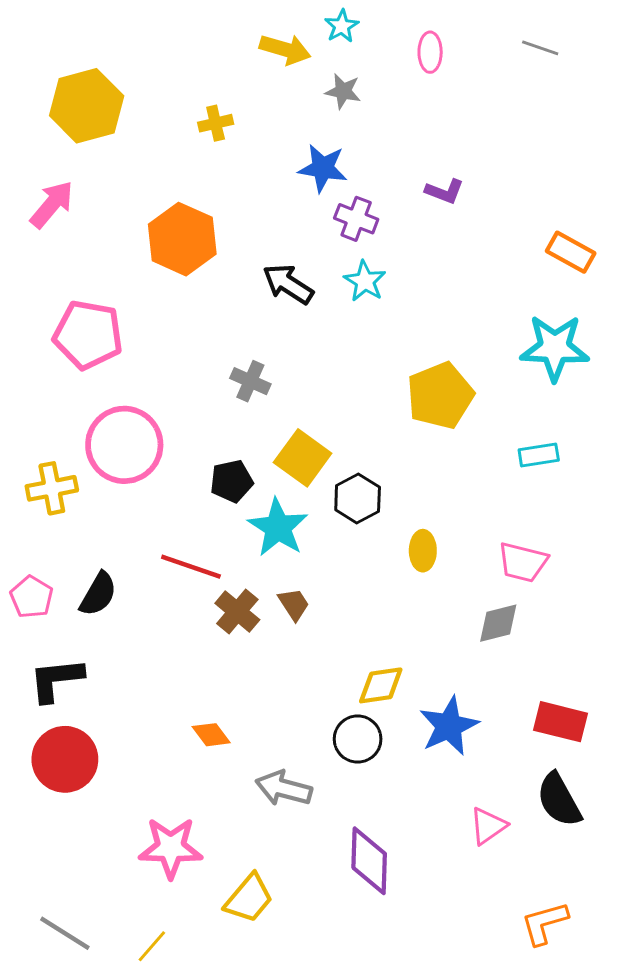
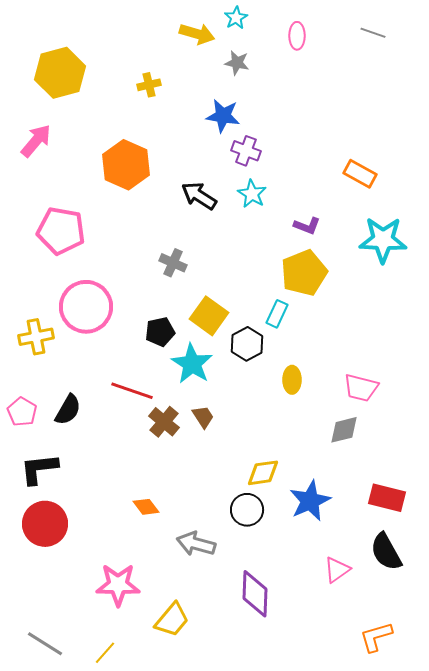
purple L-shape: (445, 191) -> (307, 226), moved
orange rectangle: (571, 252) -> (360, 174), moved
cyan rectangle: (539, 455) -> (277, 314), moved, turned -56

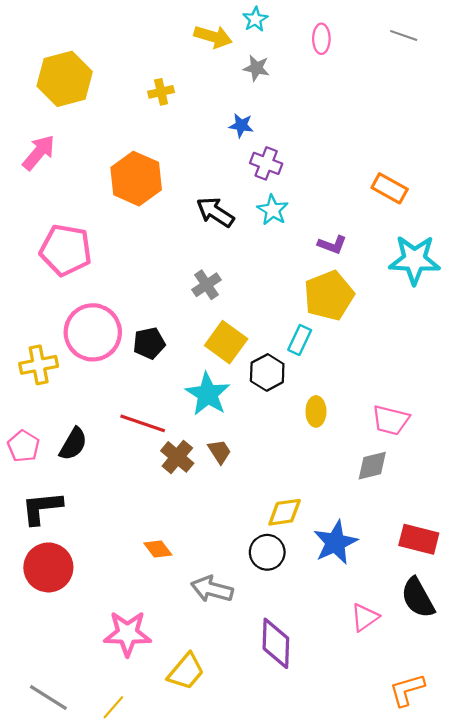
blue star: (223, 116) -> (241, 125), size x0.7
gray cross: (173, 263) -> (207, 285), moved, turned 32
black pentagon: (160, 332) -> (149, 343), moved

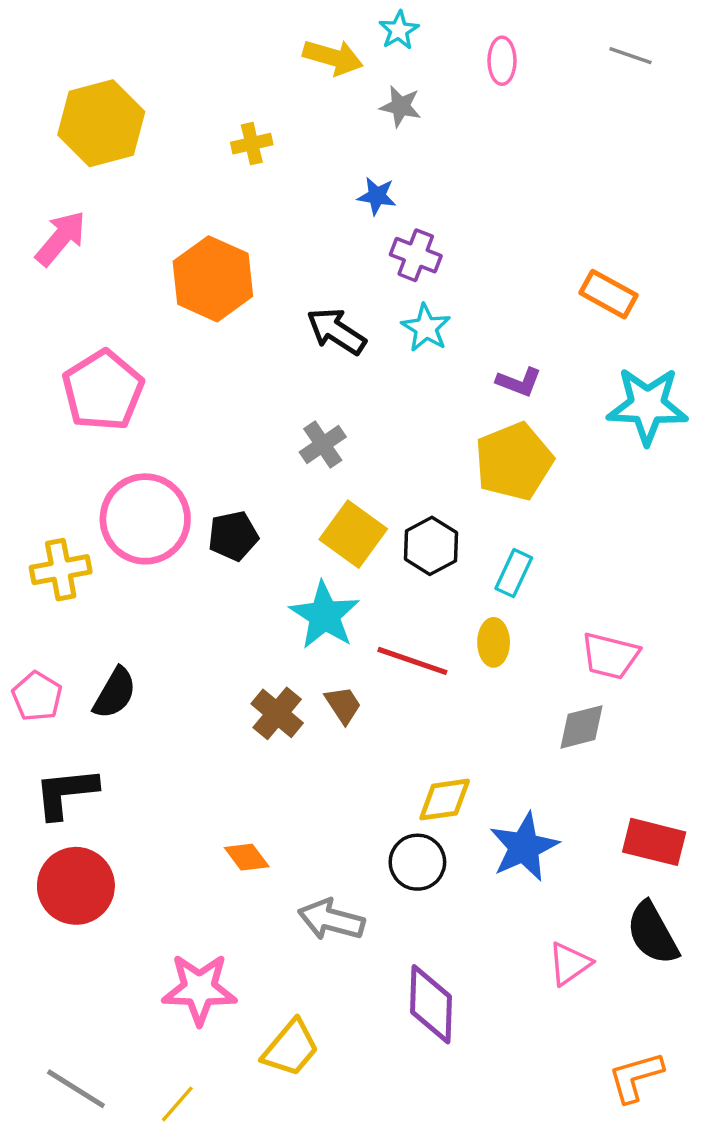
pink pentagon: (66, 250) -> (103, 390), turned 30
cyan rectangle: (300, 340) -> (514, 573), moved
black hexagon: (267, 372) -> (431, 546), moved
red line: (143, 423) -> (412, 661), moved

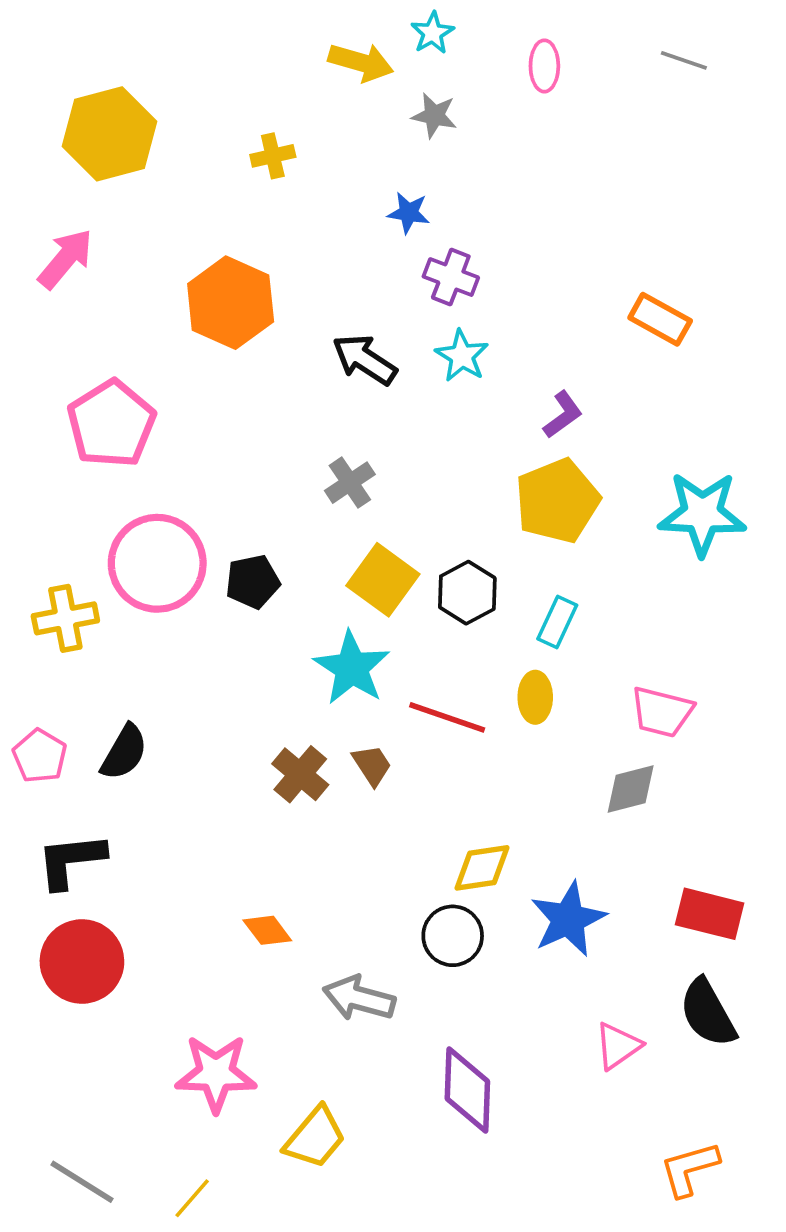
purple L-shape: (519, 382) -> (563, 415), turned -57
cyan star: (647, 406) -> (702, 514), moved

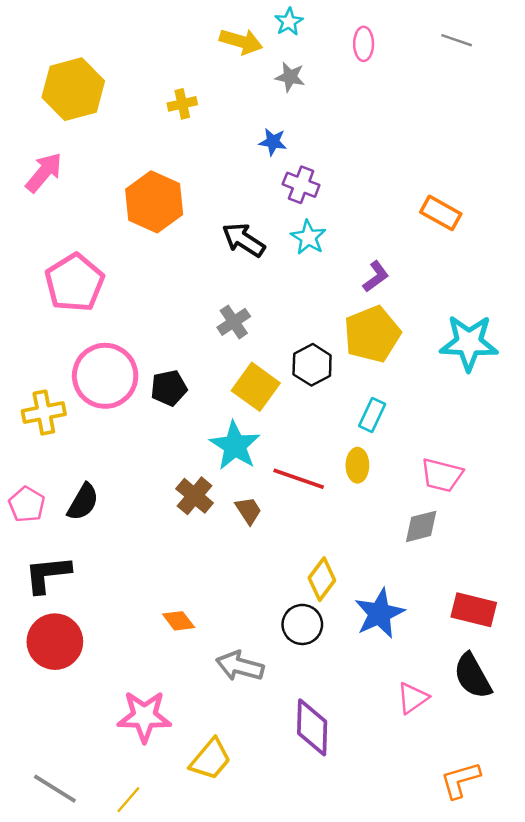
black hexagon: (467, 593) -> (312, 365), moved
brown cross: (300, 774) -> (195, 496), moved
yellow diamond: (482, 868) -> (322, 579), turned -45

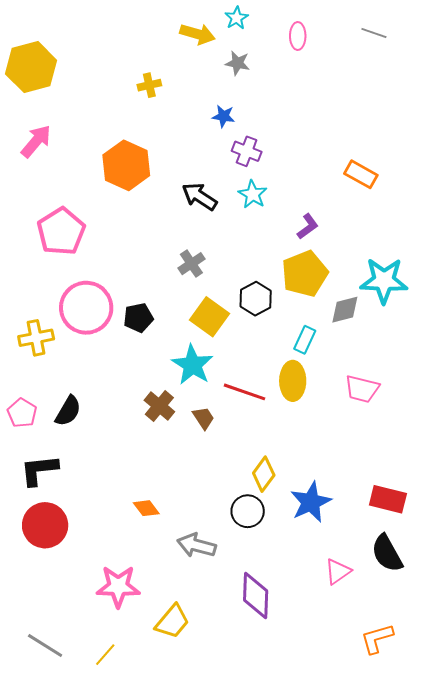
yellow hexagon: (73, 89) -> (31, 67), moved
yellow ellipse: (357, 465) -> (293, 381), size x1.4
gray diamond: (421, 526) -> (345, 310), moved

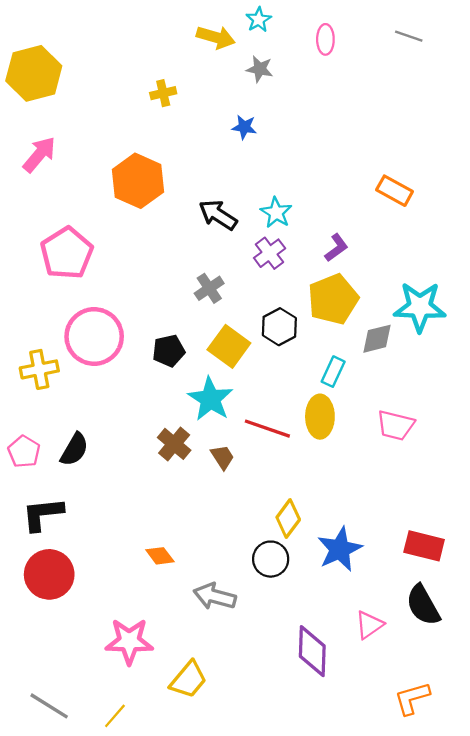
purple cross: (247, 151) -> (270, 253), moved, turned 32
black pentagon: (138, 318) -> (169, 351), moved
purple diamond: (256, 595) -> (312, 651), moved

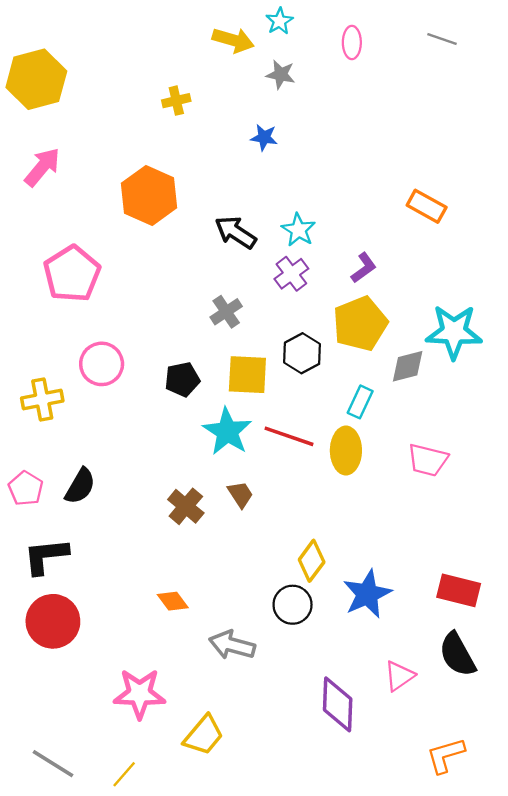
pink circle: (94, 337) -> (102, 364), size x0.7
yellow square: (229, 346) -> (247, 375), turned -33
red line: (267, 429) -> (289, 436), moved
brown cross: (174, 444) -> (186, 506), moved

